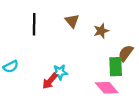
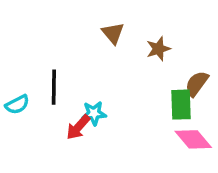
black line: (34, 24) -> (54, 87), moved
pink diamond: (107, 88) -> (193, 139), moved

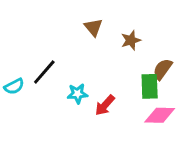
black line: (54, 87) -> (44, 72), turned 40
red arrow: (78, 127) -> (105, 105), moved
pink diamond: (193, 139) -> (160, 115), turned -48

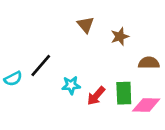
brown semicircle: (163, 69) -> (149, 63), turned 54
green rectangle: (150, 86) -> (124, 93), moved

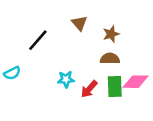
brown semicircle: (149, 63) -> (110, 58), moved
black line: (41, 65) -> (38, 40), moved
pink diamond: (146, 105) -> (135, 82), moved

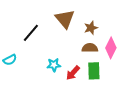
brown triangle: (79, 23) -> (65, 19), size x1.5
pink diamond: (135, 82) -> (111, 48), moved, turned -65

